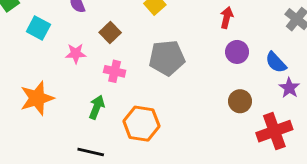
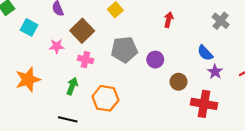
brown square: (110, 33) -> (82, 31), size x1.5
purple circle: (237, 52) -> (155, 60), moved
red cross: (274, 131) -> (204, 104), turned 30

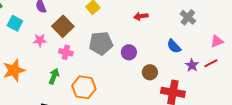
red arrow: (169, 20) -> (141, 16), turned -112
purple star: (215, 72) -> (192, 65), moved

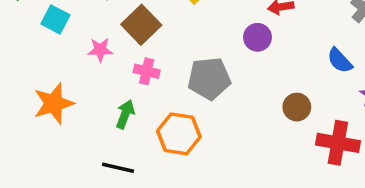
gray pentagon: (101, 43) -> (209, 78), moved
purple circle: (129, 52) -> (257, 37), moved

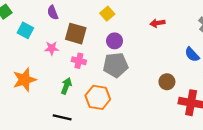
brown square: (141, 25) -> (76, 34), turned -30
purple circle: (257, 37) -> (115, 41), moved

